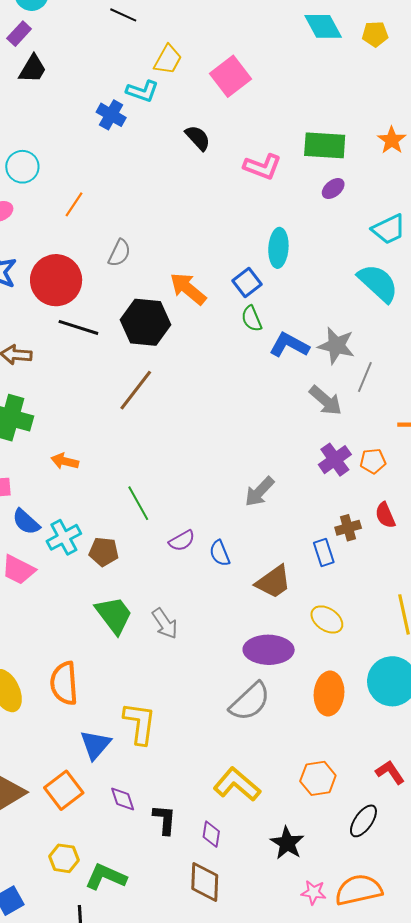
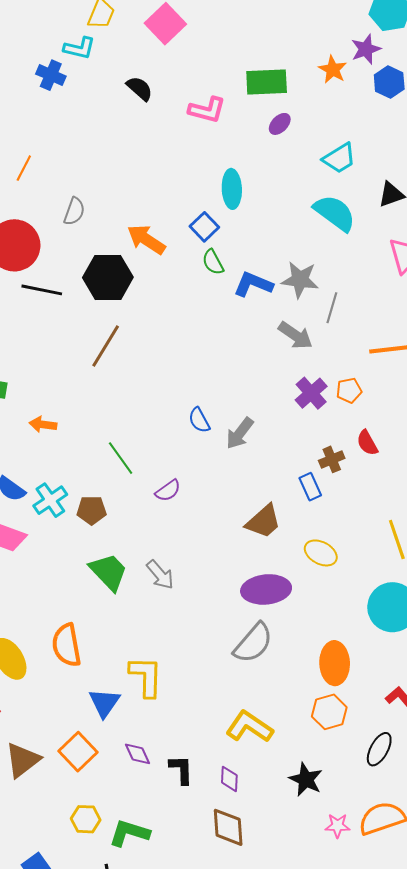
blue semicircle: (220, 553) -> (199, 420), moved
orange ellipse: (329, 694) -> (335, 663), moved

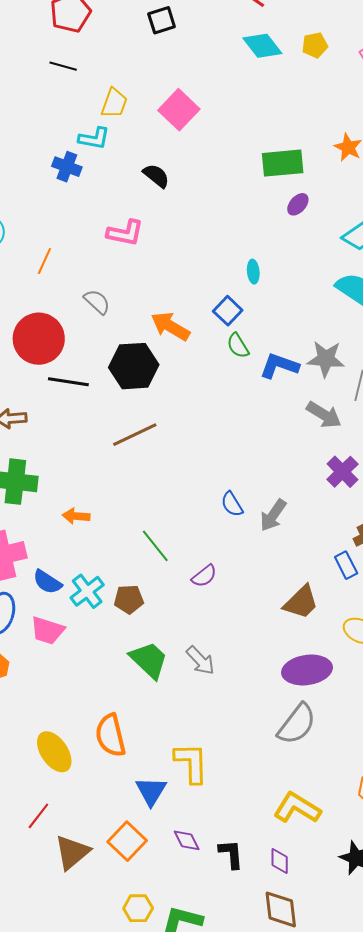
pink L-shape: (207, 110) -> (125, 233), moved
cyan ellipse: (232, 189) -> (253, 272), size x0.6
gray semicircle: (74, 211) -> (97, 302), turned -64
brown line: (106, 346) -> (135, 435), turned 36

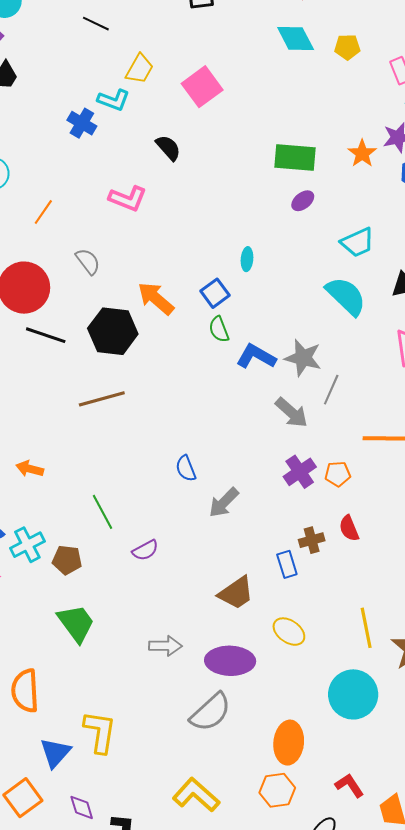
blue semicircle: (232, 504) -> (186, 468), moved
gray arrow: (200, 660) -> (165, 646), moved, turned -56

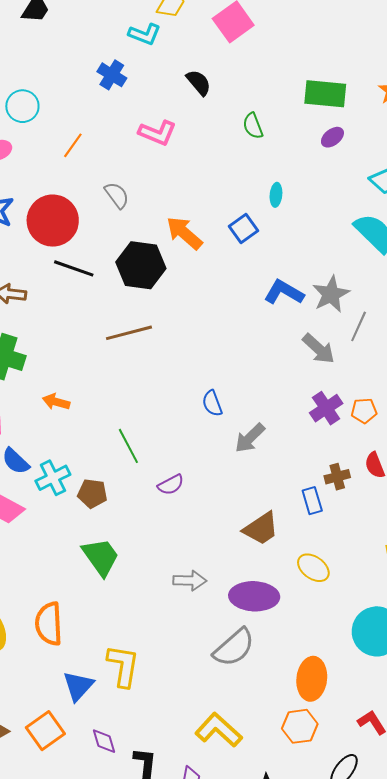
blue cross: (82, 123) -> (112, 75), moved
green semicircle: (219, 329) -> (253, 126), moved
gray star: (303, 358) -> (331, 294), turned 30

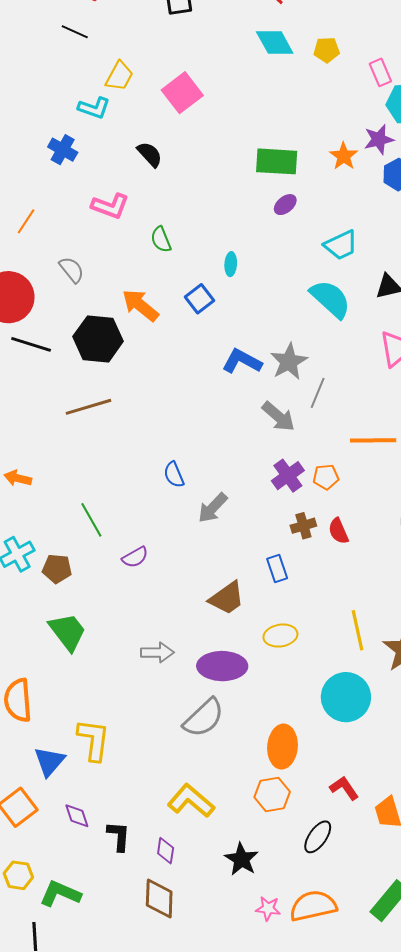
green semicircle: (253, 126) -> (161, 239), moved
brown cross: (337, 477) -> (303, 526), moved
yellow ellipse: (313, 568) -> (280, 636), turned -44

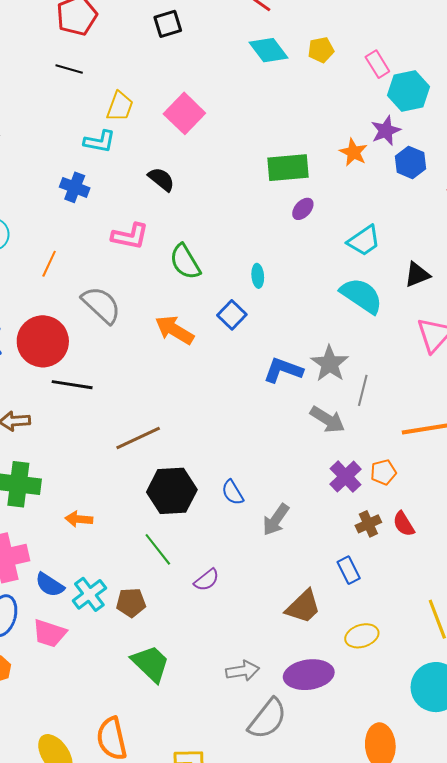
green semicircle: (161, 239) -> (185, 262), size x1.4
gray semicircle: (72, 270) -> (101, 305), size x1.5
black hexagon: (98, 339) -> (172, 491), moved
gray semicircle: (204, 718) -> (267, 719), moved

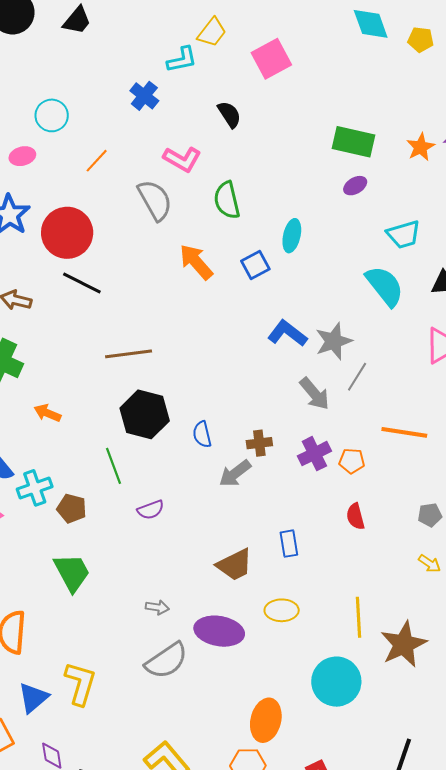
cyan L-shape: (100, 142) -> (182, 60), turned -40
cyan ellipse: (258, 276) -> (292, 236), size x1.4
gray semicircle: (101, 305) -> (155, 200), moved
brown cross: (368, 524) -> (259, 443), moved
gray arrow: (243, 671) -> (157, 607), size x0.7

